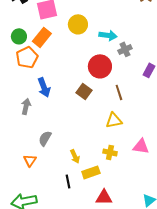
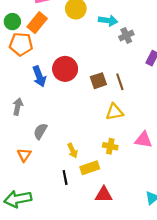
orange pentagon: (27, 57) -> (21, 44), turned 30
red circle: (100, 66) -> (65, 69), moved
brown square: (84, 91) -> (98, 81), moved, turned 35
gray arrow: (26, 106) -> (18, 107), moved

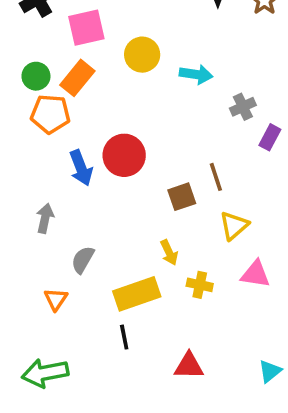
gray cross: (126, 36) -> (243, 107), moved
brown square: (98, 81) -> (182, 197), moved
yellow triangle: (115, 112) -> (234, 225), moved, turned -30
yellow arrow: (73, 151) -> (169, 252), moved
yellow rectangle: (90, 168) -> (137, 294), moved, size x1.4

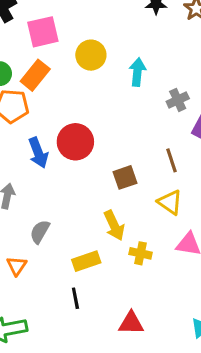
cyan arrow: (196, 74) -> (137, 72), turned -92
brown line: (216, 177) -> (171, 160), moved
yellow triangle: (234, 225) -> (170, 202), turned -44
yellow arrow: (169, 252) -> (114, 225), size x1.4
yellow rectangle: (137, 294) -> (86, 261), size x0.7

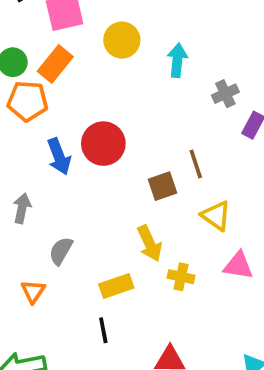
brown line: (171, 160) -> (196, 164), moved

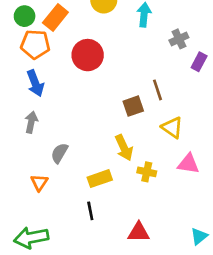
red circle: (103, 144) -> (88, 55), moved
blue arrow: (59, 157) -> (35, 83), moved

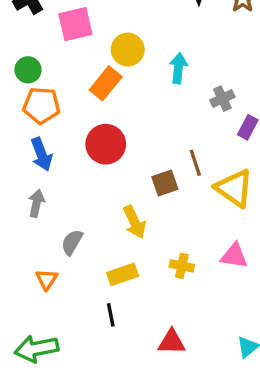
orange rectangle: (55, 17) -> (106, 83), moved
red circle: (88, 55) -> (106, 144), moved
yellow triangle: (172, 128) -> (234, 188), moved, size x1.4
yellow arrow: (124, 148) -> (134, 222), moved

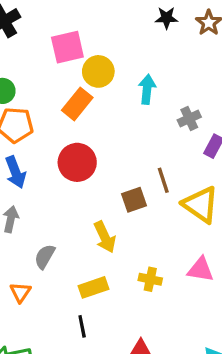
pink square: (75, 24) -> (67, 47), moved

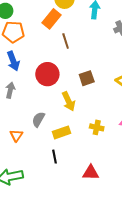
red circle: (77, 162) -> (47, 74), moved
brown line: (163, 180) -> (66, 41), moved
gray semicircle: (45, 257) -> (38, 119), moved

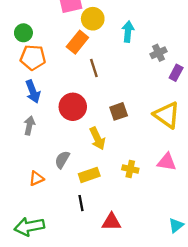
orange triangle: (16, 135) -> (36, 178), turned 32
red triangle: (91, 173) -> (112, 222), moved

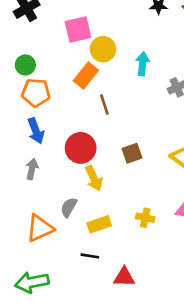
yellow arrow: (97, 138) -> (94, 178), moved
orange triangle: (36, 178) -> (40, 228), size x1.6
black line: (81, 203) -> (90, 256), turned -70

